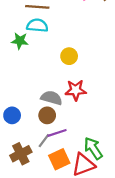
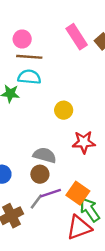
red star: (76, 90) -> (84, 142), moved
orange square: (59, 159) -> (78, 193), moved, turned -30

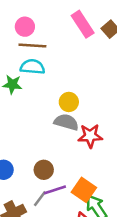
gray semicircle: (45, 155) -> (66, 122), moved

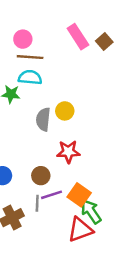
gray semicircle: (66, 122) -> (43, 119), moved, turned -100
red star: (90, 136) -> (68, 152), moved
gray line: (40, 199) -> (37, 203), turned -35

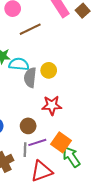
brown line: (30, 57) -> (30, 29), moved, turned -30
cyan semicircle: (30, 77) -> (19, 64), moved
red triangle: (80, 230) -> (41, 171), moved

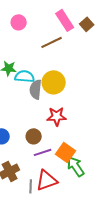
brown line: (30, 29) -> (52, 42), moved
yellow circle: (49, 70) -> (54, 82), size x1.5
gray line: (25, 150) -> (31, 186), moved

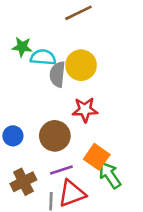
brown circle: (34, 136) -> (55, 136), size x1.5
purple line: (43, 152) -> (61, 170), moved

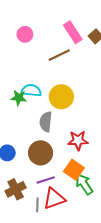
green star: (22, 47) -> (19, 98), moved
gray semicircle: (57, 74) -> (46, 122), moved
red star: (85, 110) -> (78, 140), moved

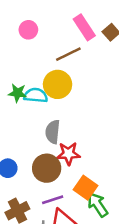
yellow circle: (61, 97) -> (58, 84), moved
green star: (19, 98) -> (17, 93), moved
red star: (78, 140) -> (68, 154), moved

